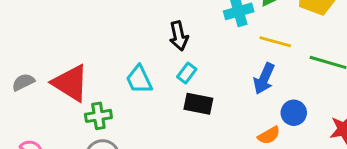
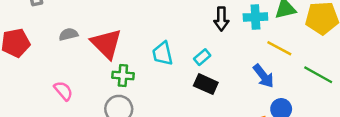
black arrow: (179, 36) -> (221, 19), moved
blue arrow: (264, 79) -> (264, 76), turned -75

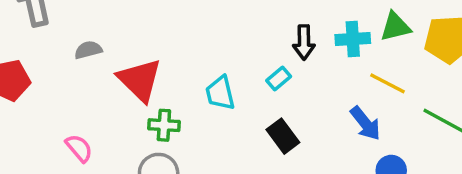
gray semicircle: (68, 34) -> (88, 50), moved
cyan rectangle: (202, 57) -> (279, 78), moved
black rectangle: (206, 84) -> (283, 136), turned 30

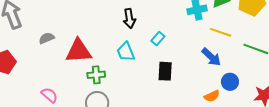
black arrow: (304, 42) -> (129, 18), moved
red triangle: (140, 80) -> (79, 51), turned -40
black rectangle: (283, 136) -> (165, 71), turned 48

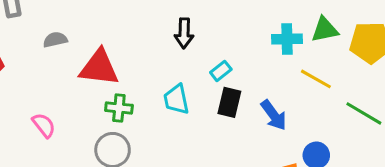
cyan trapezoid: (126, 52) -> (176, 99), moved
blue arrow: (211, 57) -> (274, 115), moved
black rectangle: (165, 71) -> (229, 102), moved

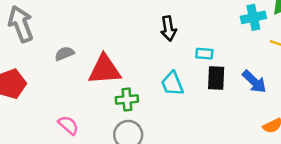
cyan rectangle: (221, 71) -> (204, 54), turned 54

